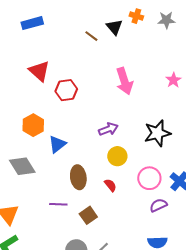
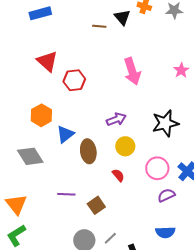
brown line: (91, 36) -> (99, 26), turned -32
brown ellipse: (78, 177) -> (88, 151), moved

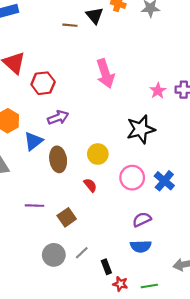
pink star: (181, 70) -> (158, 91), moved
purple arrow: (116, 119) -> (58, 118), moved
purple semicircle: (166, 195) -> (142, 219), moved

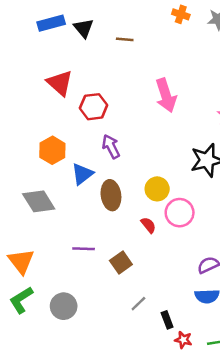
black triangle: (95, 16) -> (84, 28), moved
purple arrow: (58, 118) -> (111, 147), turned -96
pink circle: (132, 178) -> (180, 213), moved
gray circle: (54, 255) -> (64, 306), moved

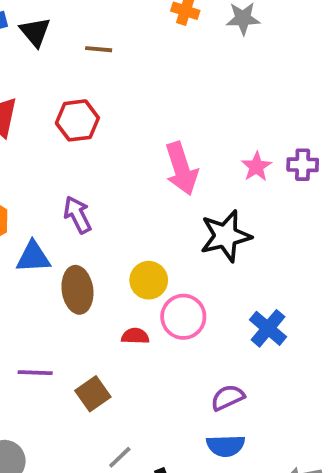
pink arrow: (166, 95) -> (181, 169), moved
red hexagon: (94, 107) -> (77, 120), moved
blue triangle: (82, 174) -> (33, 257), turned 35
red semicircle: (148, 225) -> (135, 336), turned -49

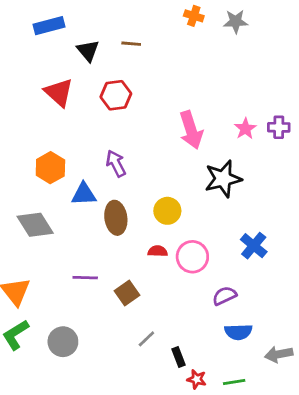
black triangle: (35, 32) -> (88, 51), moved
pink circle: (183, 317) -> (192, 257), moved
blue semicircle: (226, 446) -> (238, 332), moved

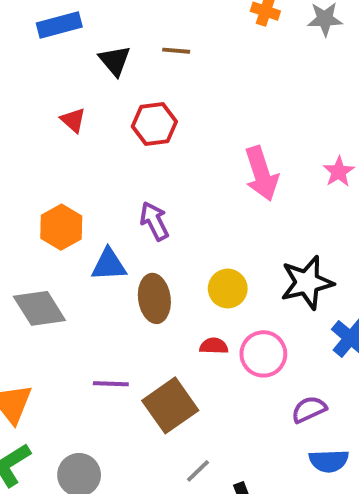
red triangle: (59, 92) -> (73, 120), size x0.6
black star: (223, 179) -> (307, 283), moved
brown square: (127, 293) -> (170, 405), size x1.5

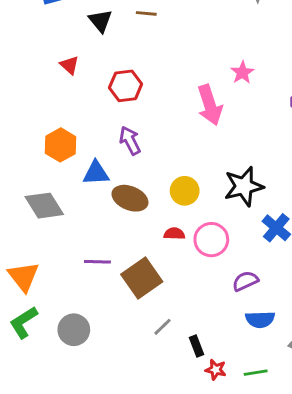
red hexagon: (154, 124) -> (126, 86), moved
pink star: (339, 172) -> (242, 73), moved
brown ellipse: (154, 298) -> (130, 198), turned -60

